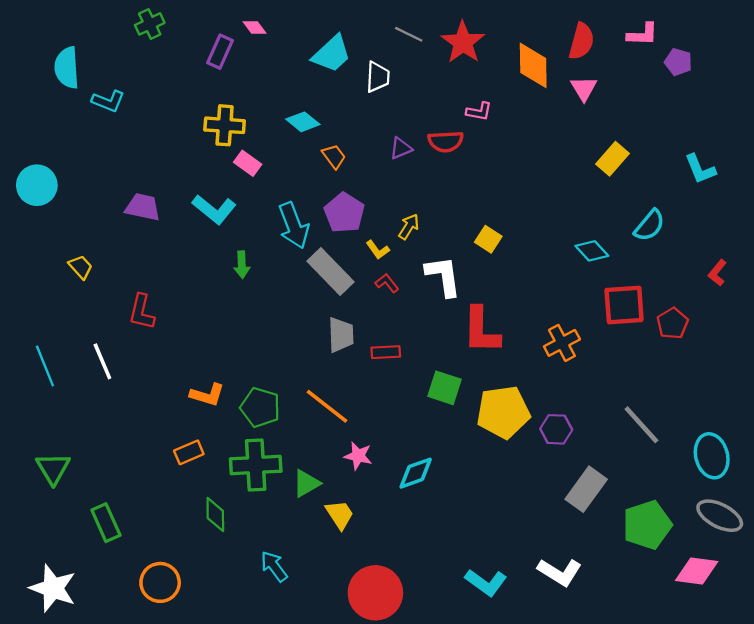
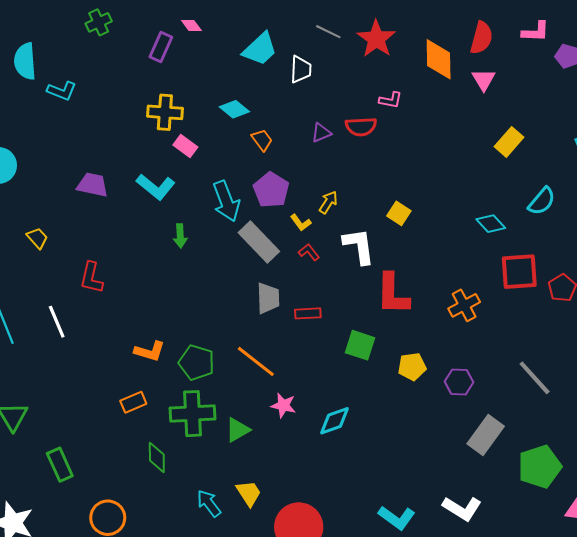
yellow pentagon: (503, 412) -> (412, 367), size x0.6
yellow trapezoid: (340, 515) -> (249, 493), moved

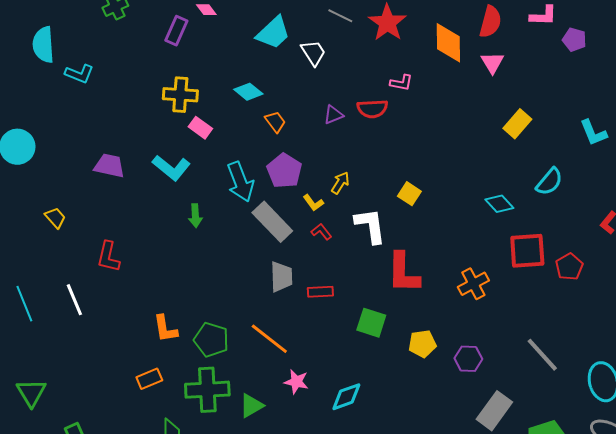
white trapezoid: (301, 69) -> (313, 53), turned -36
orange L-shape: (150, 351) -> (165, 329), turned 64

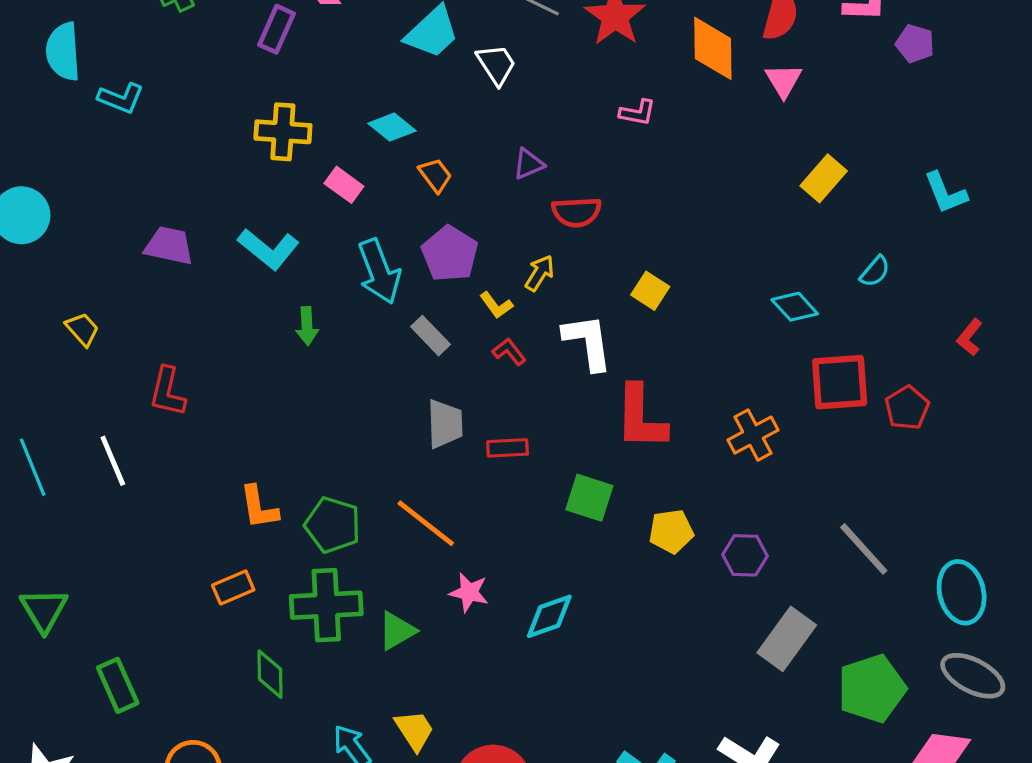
red semicircle: (372, 109) -> (577, 212), moved
pink rectangle: (200, 128) -> (344, 185), moved
cyan semicircle: (549, 182) -> (875, 271), size x0.7
gray rectangle: (272, 222) -> (431, 336), size x0.6

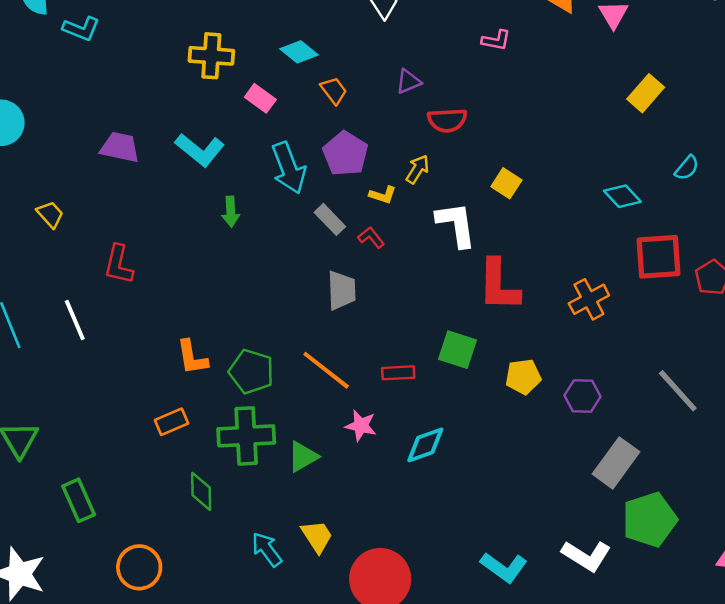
yellow L-shape: (496, 305) -> (383, 195), turned -36
red L-shape: (509, 352) -> (371, 237), moved
red rectangle: (508, 448) -> (398, 373), moved
green pentagon: (872, 689) -> (649, 520), moved

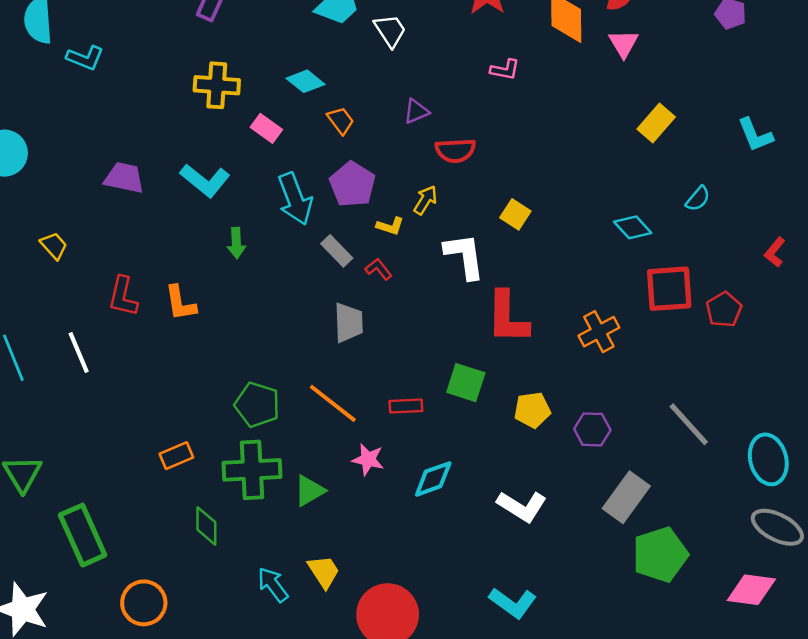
orange L-shape: (192, 357) -> (180, 303), moved
green rectangle: (79, 500) -> (83, 535), size x1.4
white L-shape: (586, 556) -> (522, 506), moved

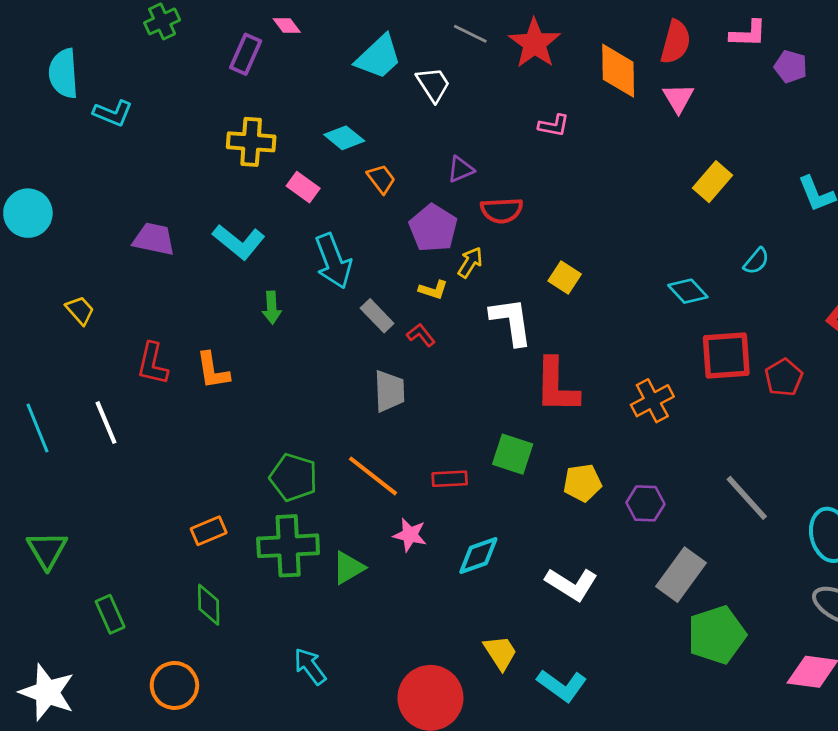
purple pentagon: (352, 184) -> (433, 228), moved
green diamond: (206, 526) -> (209, 605), moved
green rectangle: (83, 535) -> (110, 614), size x0.6
yellow trapezoid: (324, 572) -> (500, 653), moved

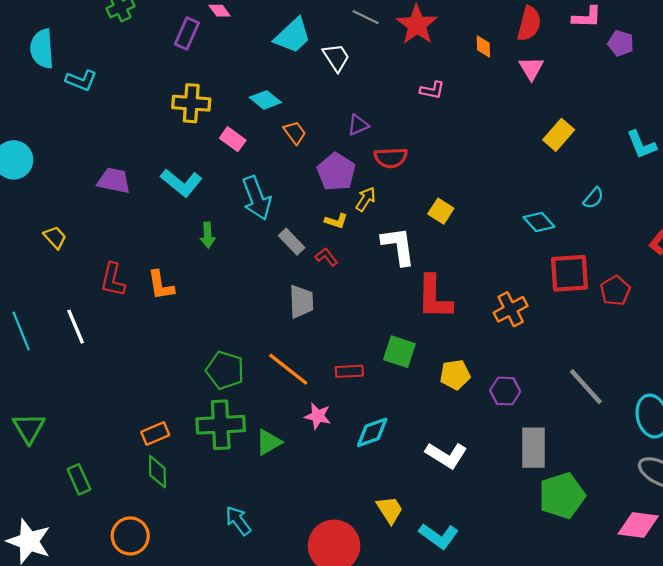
orange diamond: (618, 71) -> (483, 47), size x0.5
orange rectangle: (209, 531) -> (155, 433), moved
gray rectangle: (681, 575) -> (534, 448), turned -36

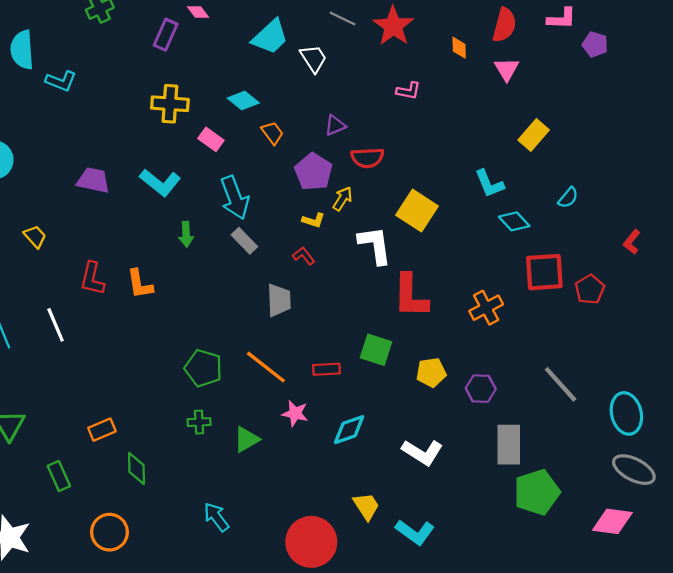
cyan L-shape: (641, 145) -> (489, 184), moved
yellow square: (441, 211) -> (417, 211), size x1.6
gray rectangle: (292, 242) -> (244, 241), moved
green cross: (221, 425) -> (199, 422), size x0.5
orange rectangle: (155, 433) -> (102, 430), moved

